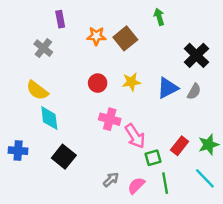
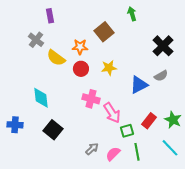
orange star: (96, 36) -> (80, 47), moved
blue triangle: (168, 88) -> (139, 85), moved
yellow semicircle: (37, 90) -> (56, 58), moved
gray semicircle: (194, 91) -> (161, 76), turned 32
green star: (209, 145) -> (173, 120), turned -30

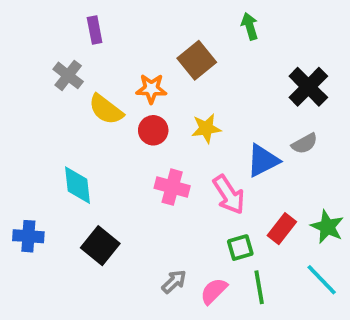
pink arrow: (112, 113) -> (229, 195), moved

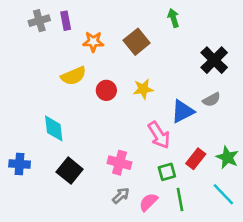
gray cross: (68, 75) -> (39, 21), moved, turned 36
orange star: (151, 89) -> (93, 42), moved
yellow semicircle: (106, 109) -> (73, 76), turned -60
pink cross: (172, 187) -> (120, 163), moved

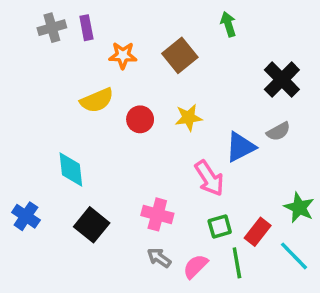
red rectangle: (196, 159) -> (258, 232), moved
blue cross: (20, 164) -> (26, 216), turned 30
gray arrow: (121, 196) -> (159, 258), turned -102

